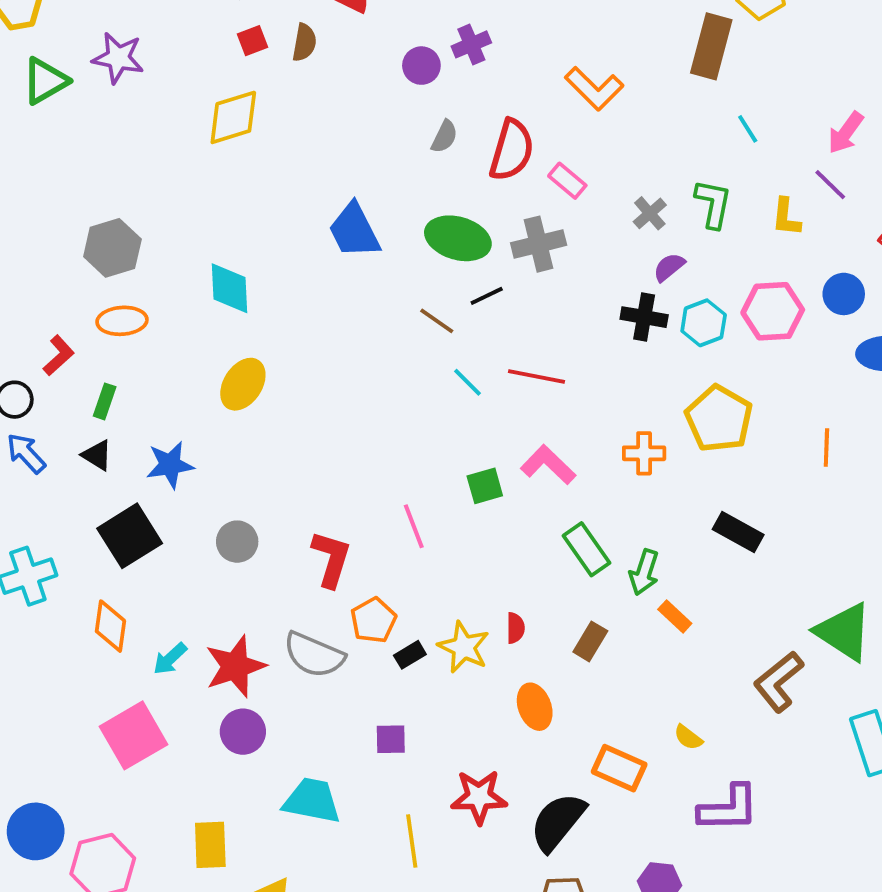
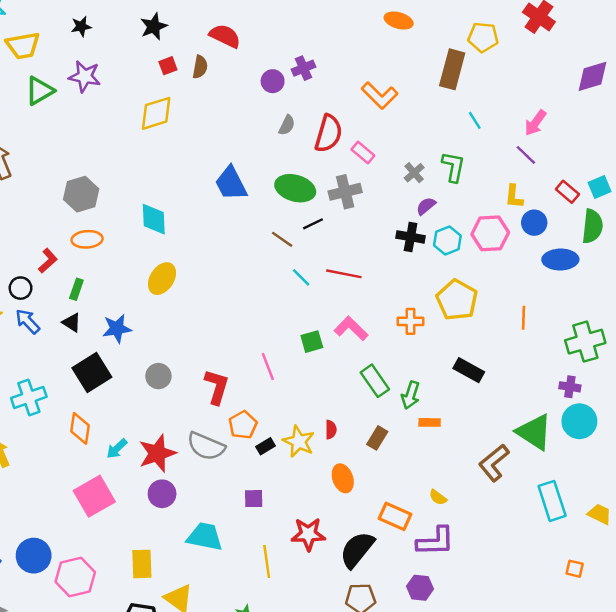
yellow L-shape: (786, 217) -> (514, 197), moved
orange rectangle: (675, 616) -> (430, 422), turned -42
purple L-shape: (729, 808) -> (436, 541), moved

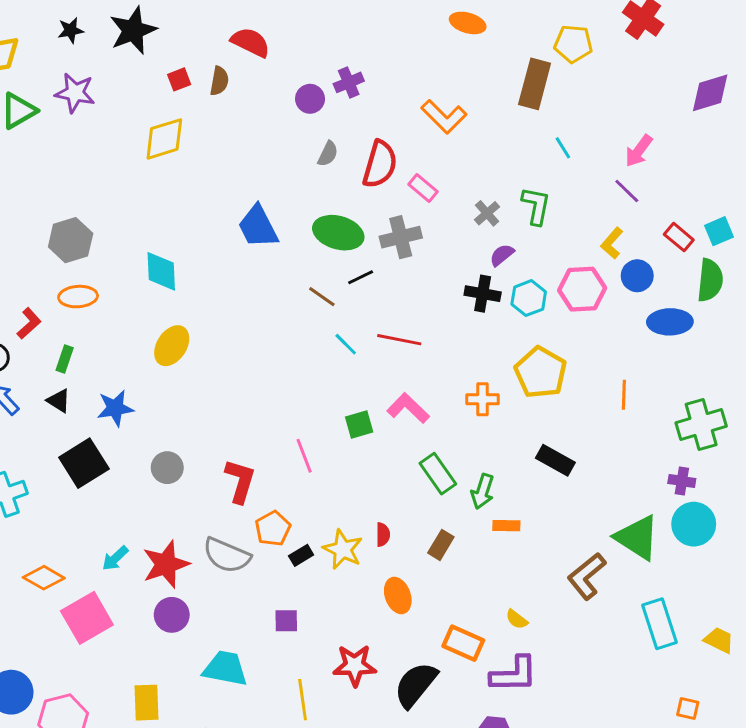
black star: (154, 26) -> (133, 30), moved, size x1.4
yellow L-shape: (514, 197) -> (612, 243), turned 35
orange diamond: (80, 428) -> (44, 578), moved, turned -68

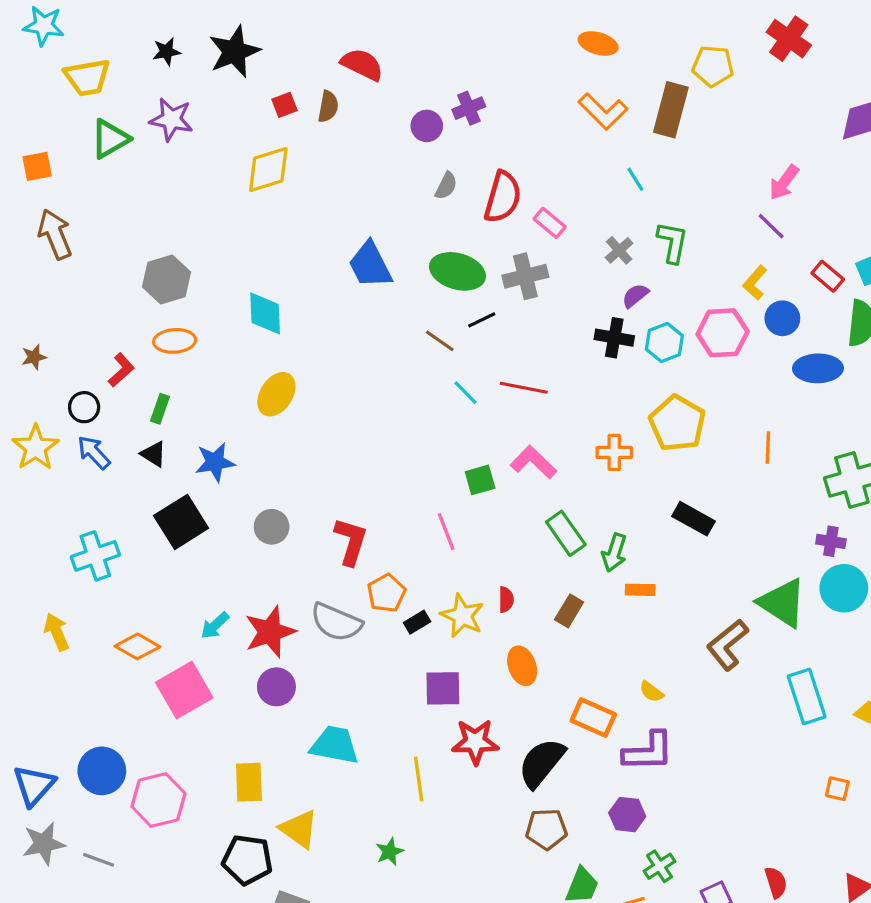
orange L-shape: (444, 117) -> (603, 111), moved
cyan line: (563, 148) -> (635, 179), moved
pink line: (304, 456) -> (446, 532), moved
purple square: (286, 621) -> (443, 688), moved, size x1.4

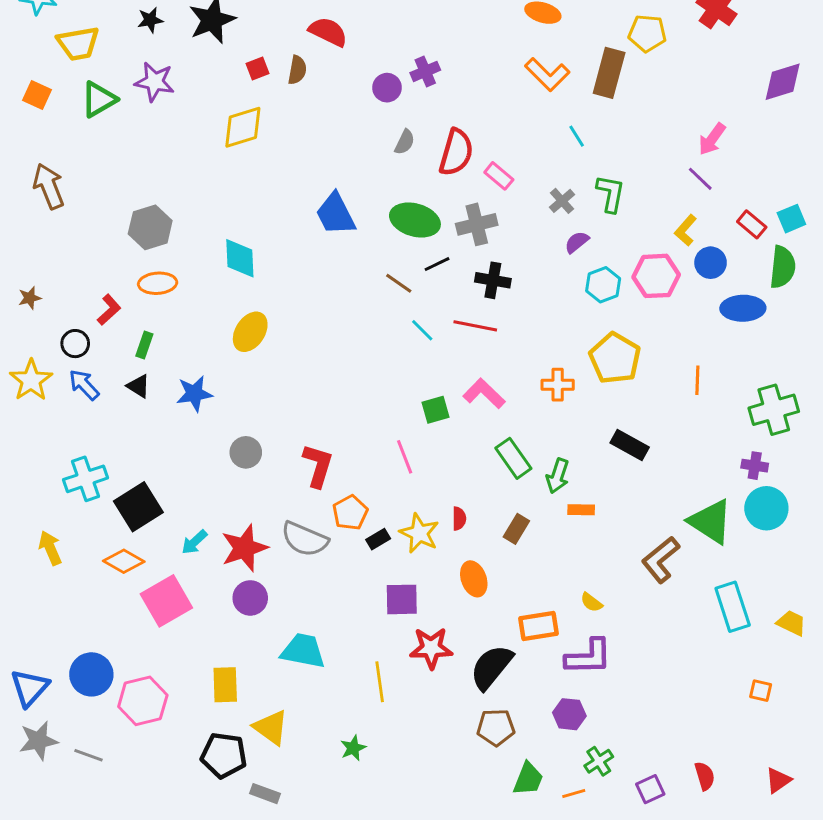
orange square: (37, 166) -> (37, 95), moved, turned 36
black cross: (614, 338) -> (493, 280), moved
black square: (181, 522) -> (138, 507), moved
orange rectangle: (593, 718) -> (538, 626), turned -33

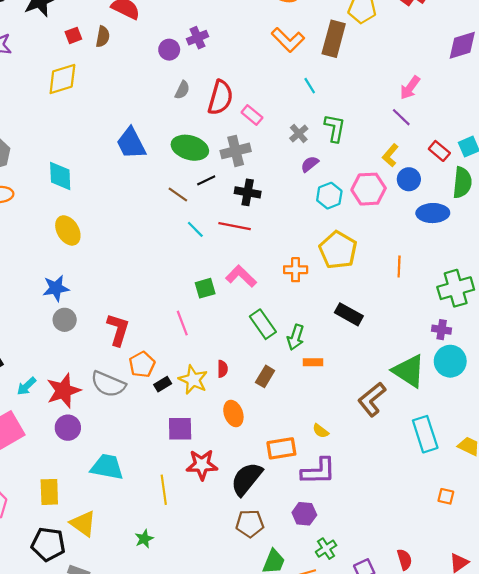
yellow ellipse: (250, 332) -> (68, 230), turned -64
blue star: (194, 394) -> (56, 288), moved

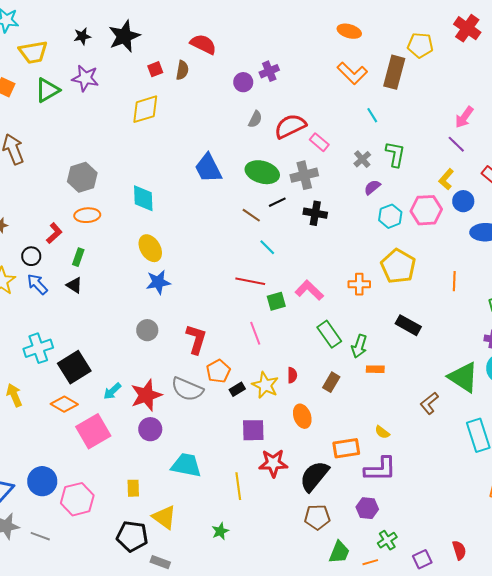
red semicircle: (220, 98) -> (290, 126), turned -132
red line: (235, 226) -> (250, 281), moved
blue star: (56, 288) -> (158, 282), moved
brown L-shape: (372, 399) -> (429, 403), size x0.7
yellow rectangle: (49, 492) -> (133, 488), size x0.7

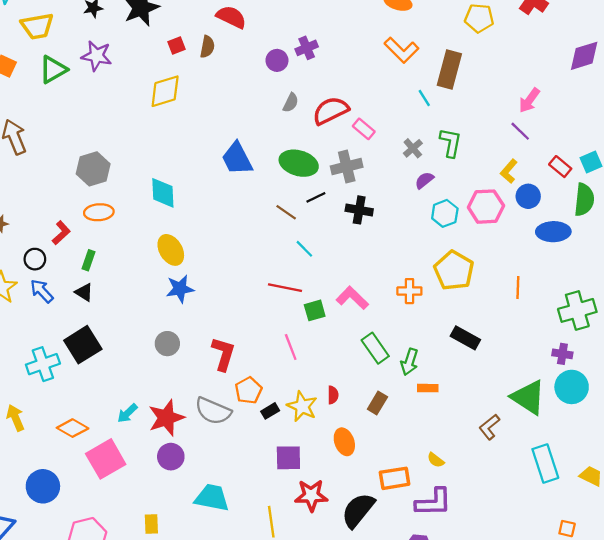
brown rectangle: (394, 72) -> (449, 70), moved
black square: (74, 367) -> (83, 345), moved
blue circle: (42, 481) -> (43, 486), moved

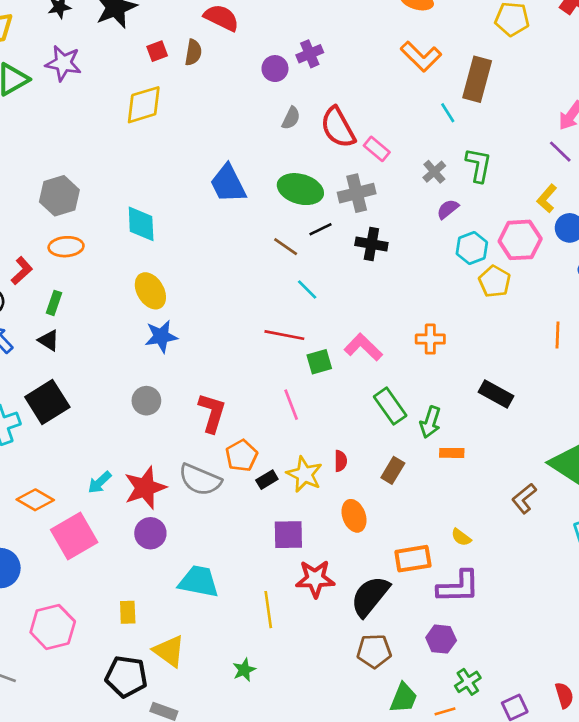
red semicircle: (331, 111) -> (338, 127), turned -93
yellow pentagon: (454, 270) -> (495, 281), moved, size x0.7

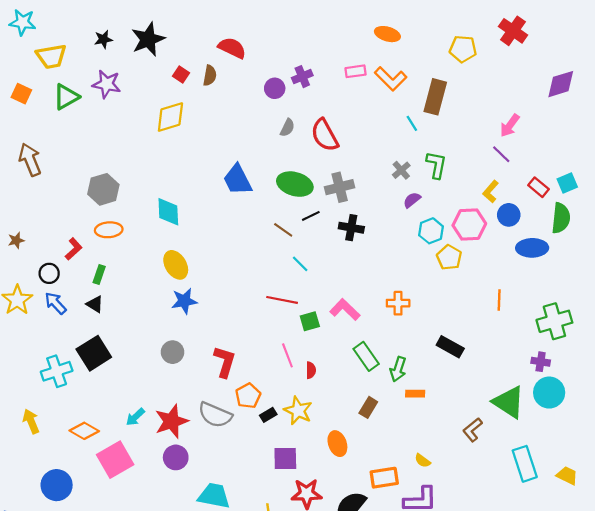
red square: (157, 51) -> (181, 74), turned -35
pink rectangle: (377, 149) -> (356, 71), moved, turned -48
red semicircle: (341, 461) -> (311, 370), moved

